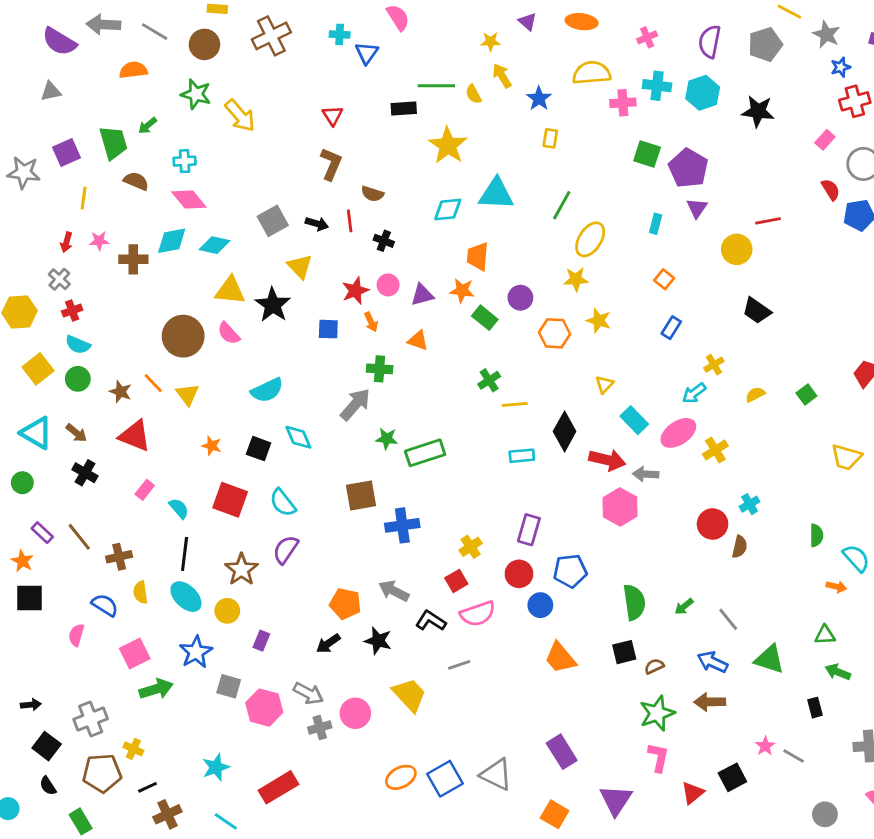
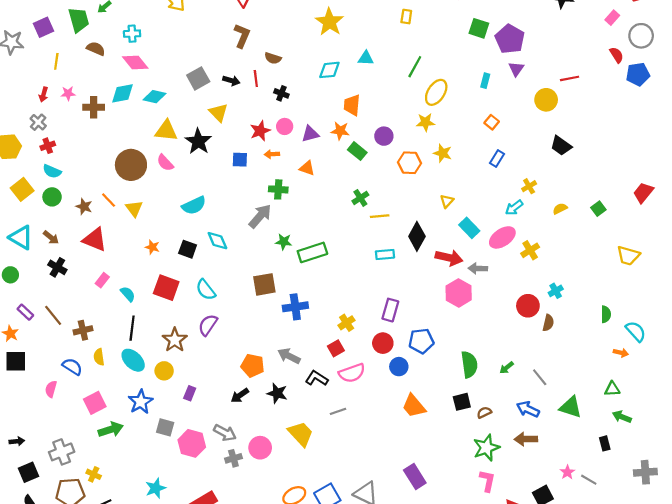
cyan triangle: (496, 194) -> (366, 58), size x0.6
orange arrow: (371, 322) -> (272, 154), turned 112
black square: (47, 746) -> (29, 472), turned 30

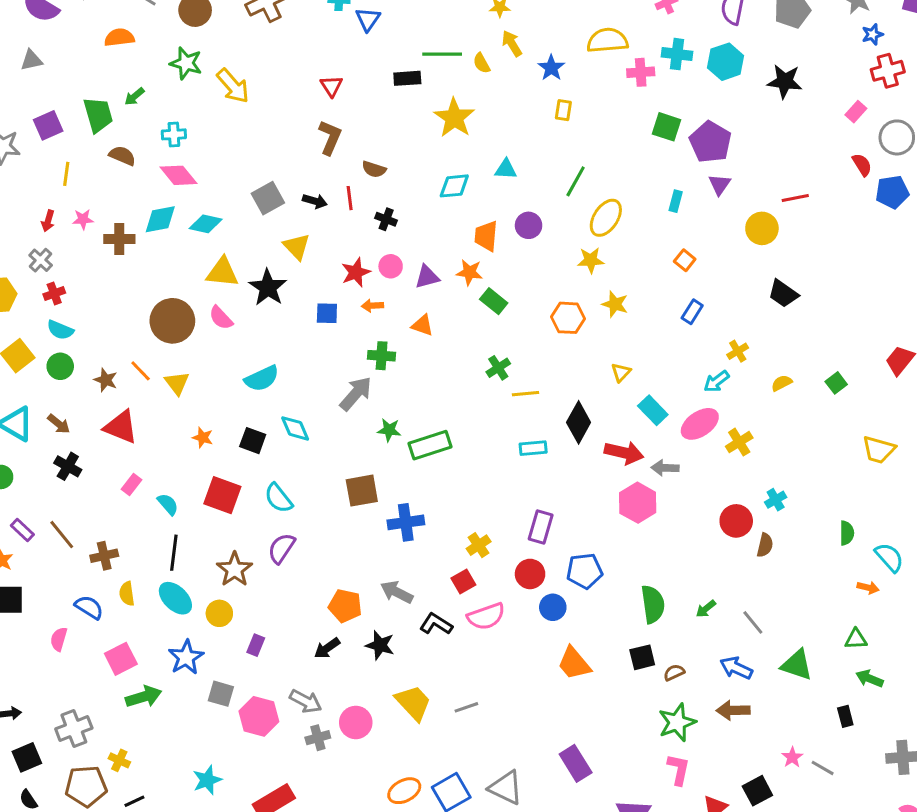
purple circle: (384, 136) -> (529, 225), moved
gray line: (338, 411) -> (466, 707), moved

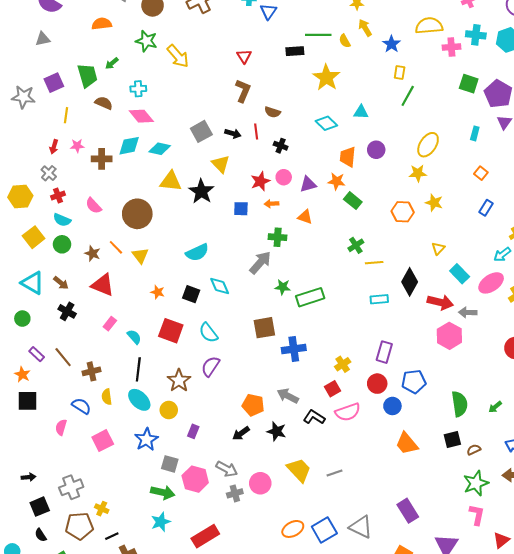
green line: (576, 181) -> (408, 96), moved
cyan diamond: (454, 186) -> (326, 123), turned 50
pink semicircle: (221, 318) -> (94, 206), moved
green arrow: (144, 697) -> (163, 492), moved, turned 30

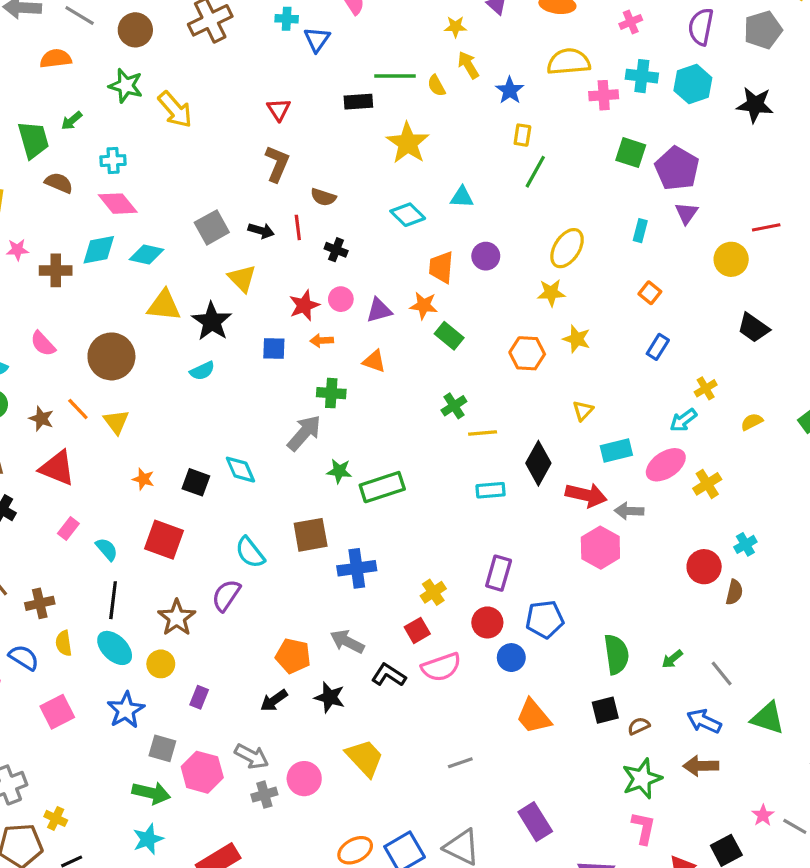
cyan semicircle: (197, 252) -> (202, 371), moved, size x0.7
cyan rectangle: (460, 274) -> (616, 450), turned -60
cyan semicircle: (208, 333) -> (250, 552), moved
gray line: (334, 473) -> (460, 763), moved

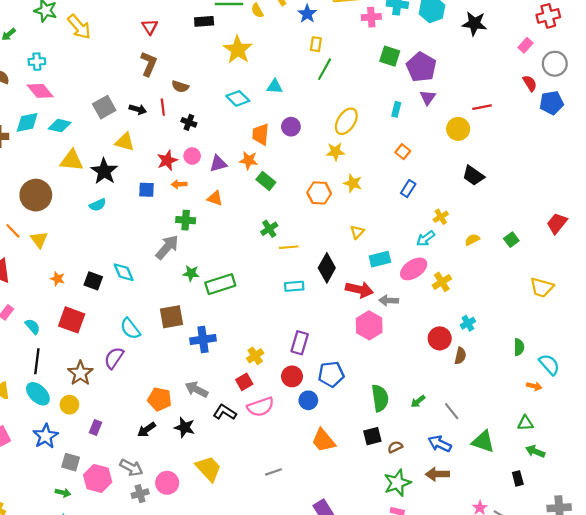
yellow triangle: (242, 278) -> (125, 142), turned -30
green arrow: (151, 793) -> (63, 493), size x0.6

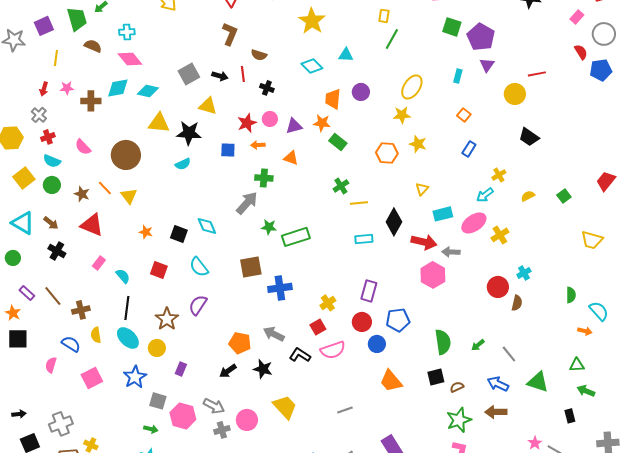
black star: (104, 171) -> (189, 133), turned -30
red square: (72, 320) -> (159, 270), size x0.7
cyan semicircle: (130, 329) -> (199, 267), moved

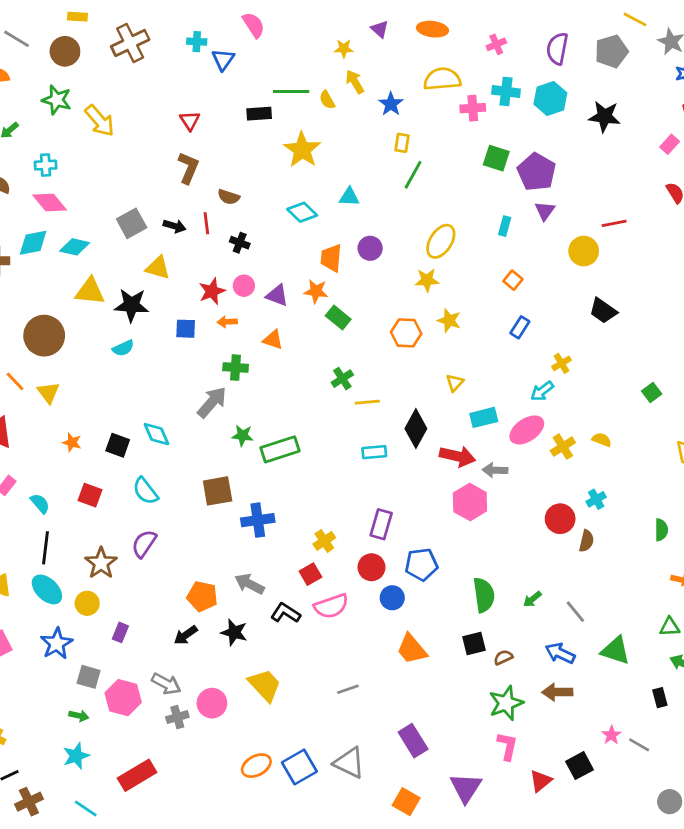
purple triangle: (294, 126) -> (277, 295), turned 36
yellow semicircle: (528, 196) -> (602, 440), moved, turned 48

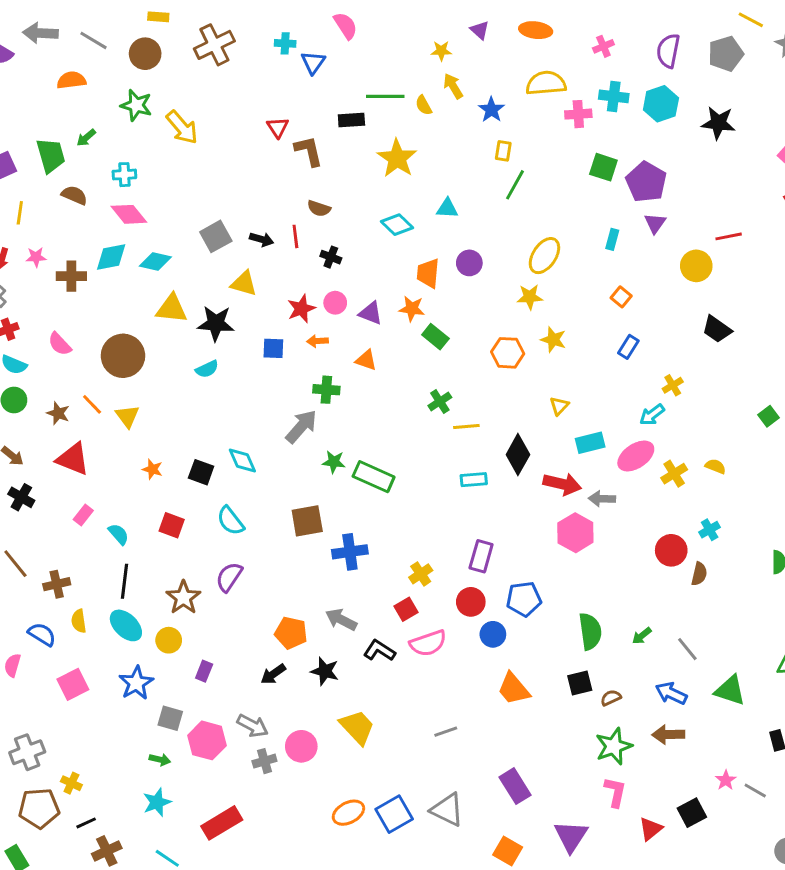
brown L-shape: (188, 168) -> (309, 151), moved, turned -36
green rectangle: (280, 449) -> (374, 477), turned 42

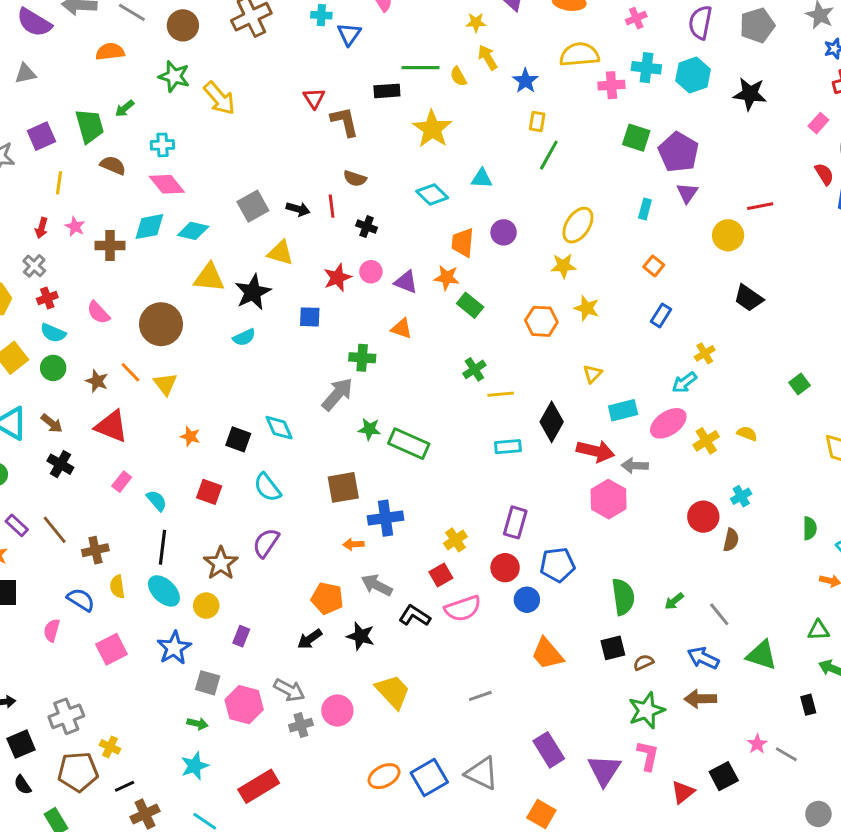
pink star: (36, 257) -> (75, 227), turned 30
black star: (216, 323) -> (253, 292), turned -30
orange arrow: (318, 341) -> (353, 544), moved
purple triangle: (571, 836) -> (604, 770), moved

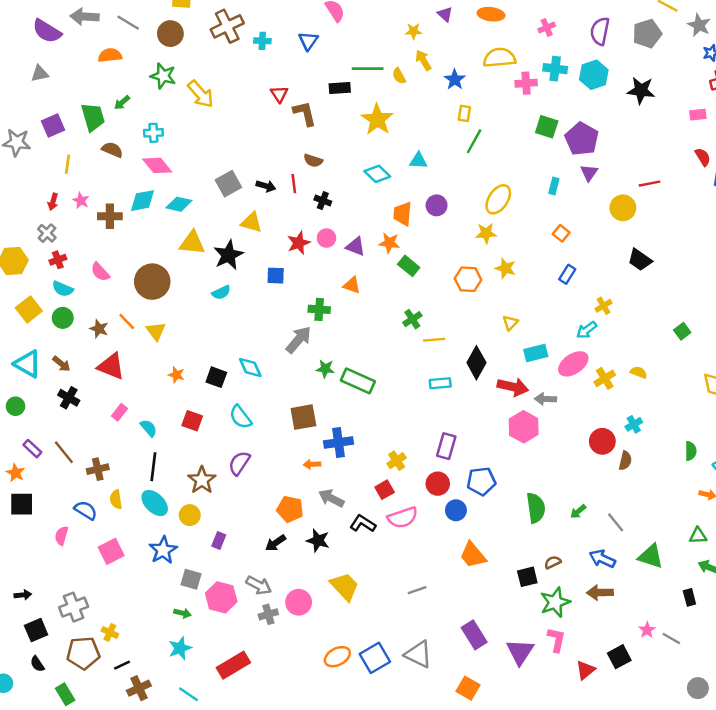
cyan cross: (321, 15) -> (262, 41), moved
pink rectangle: (818, 123) -> (698, 115), turned 42
black square: (613, 648) -> (527, 577), moved

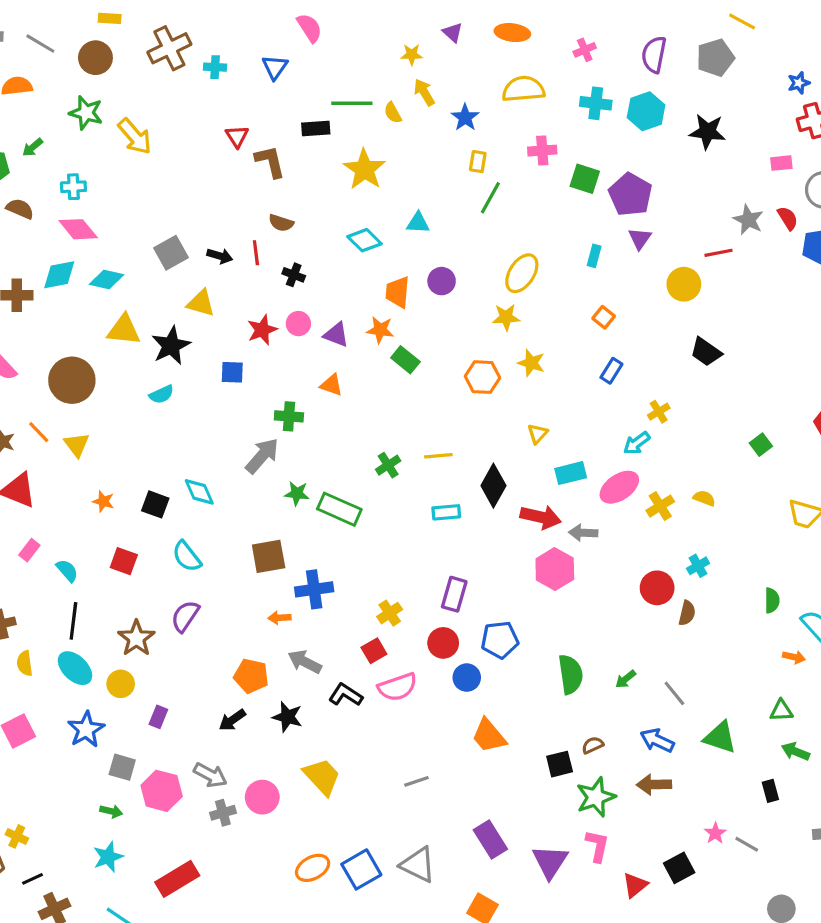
gray star: (699, 25) -> (748, 220), moved
pink cross: (526, 83) -> (542, 151), moved
green cross: (412, 319) -> (388, 465), moved

